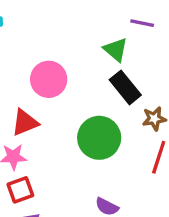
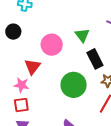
green triangle: (116, 50) -> (82, 35), moved
red triangle: (25, 122) -> (32, 67), turned -42

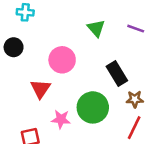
green triangle: (82, 35) -> (96, 28), moved
pink star: (21, 85) -> (61, 119), moved

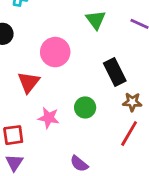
green circle: (93, 107) -> (85, 107), size x0.6

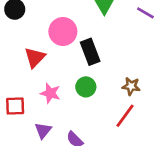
black rectangle: (115, 72) -> (90, 52), moved
purple triangle: (14, 163) -> (43, 130), moved

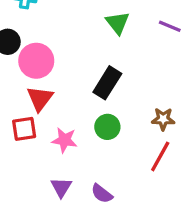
pink circle: (63, 32) -> (36, 61), moved
black rectangle: (90, 52) -> (107, 83), turned 60
red square: (15, 106) -> (24, 129), moved

